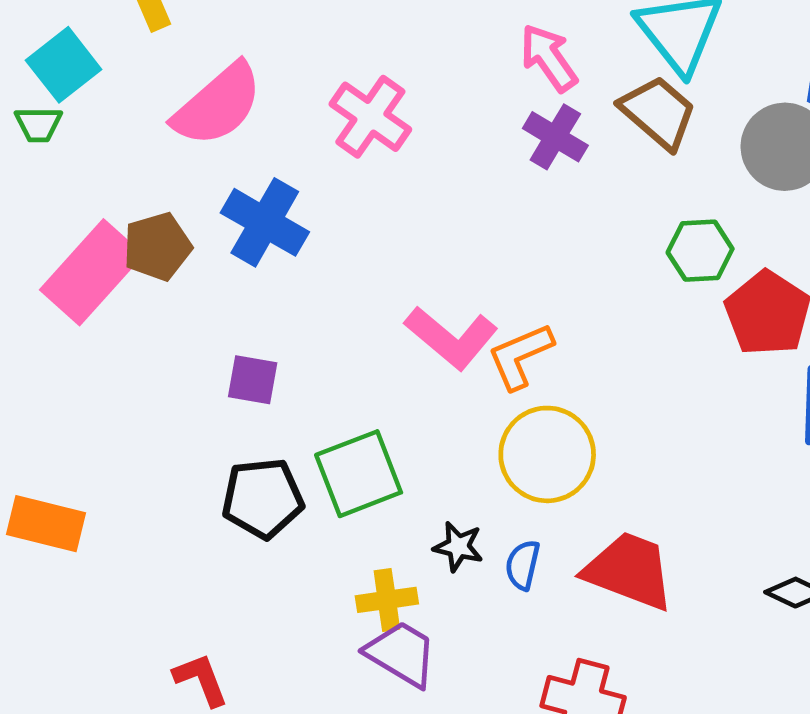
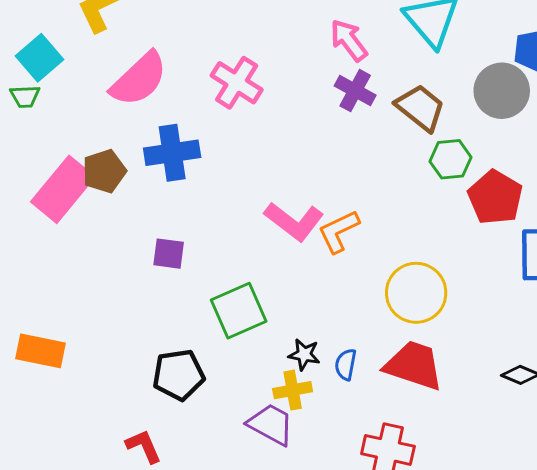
brown trapezoid: (658, 112) -> (420, 108), moved
blue cross: (265, 222) -> (172, 153), turned -36
yellow circle: (547, 454) -> (416, 293), moved
black pentagon: (263, 498) -> (178, 375), moved
yellow cross: (387, 600) -> (293, 390), moved

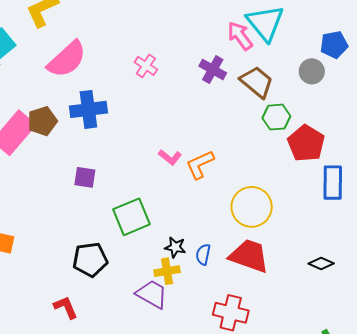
pink arrow: (349, 40) -> (240, 36), moved
pink cross: (237, 83) -> (146, 66), moved, size x0.7
gray circle: (502, 91) -> (312, 71), size x0.7
pink L-shape: (294, 221) -> (170, 157), size x0.6

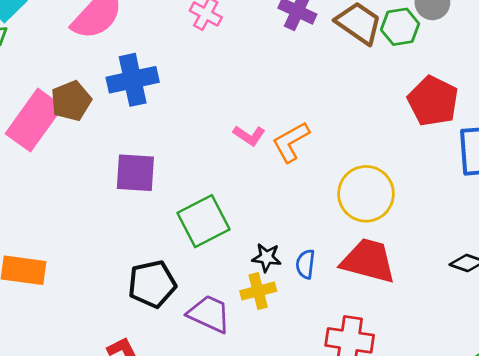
green hexagon: (276, 117) -> (400, 27), moved
purple square: (85, 177) -> (135, 173), size x1.4
purple trapezoid: (152, 294) -> (209, 314), moved

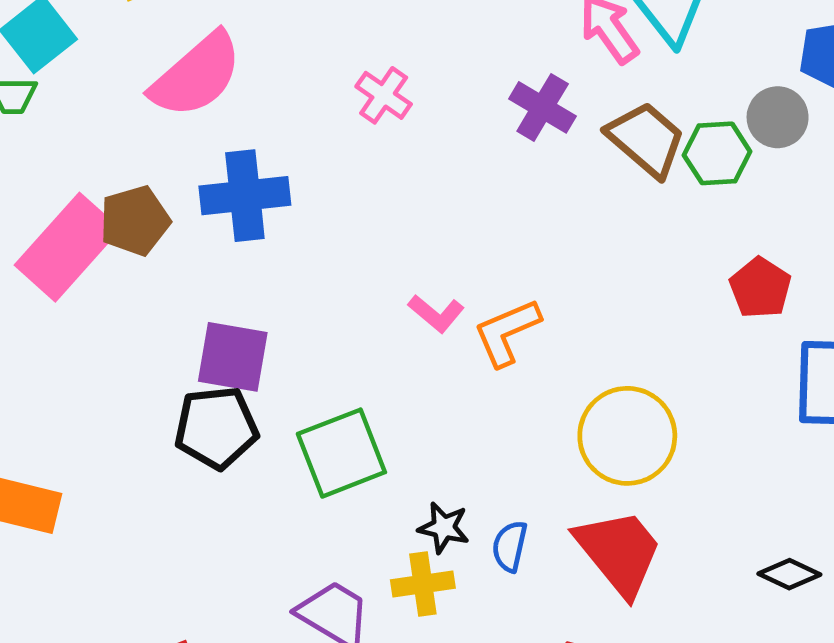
red pentagon: (433, 101) -> (760, 288), size x0.7
red trapezoid: (368, 261) -> (619, 552), turned 30
black pentagon: (152, 284) -> (216, 428), moved

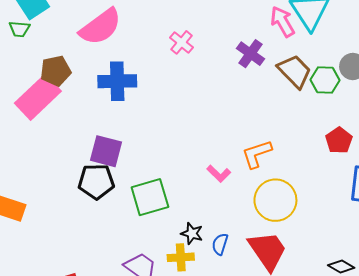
brown pentagon: (135, 221) -> (56, 71), moved
pink L-shape: (436, 313) -> (219, 174), moved
orange L-shape: (507, 332) -> (257, 154), moved

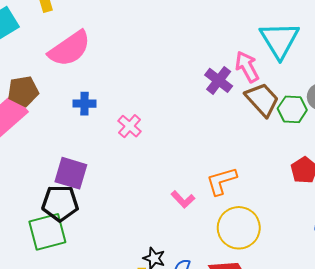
pink arrow: (282, 22) -> (247, 67), moved
pink cross: (181, 42) -> (130, 126), moved
blue cross: (117, 81) -> (84, 104), size x0.6
green square: (150, 197) -> (47, 232), moved

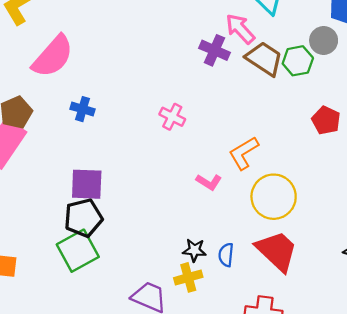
blue cross: (84, 104) -> (83, 109), turned 30
pink cross: (130, 126) -> (172, 117), moved

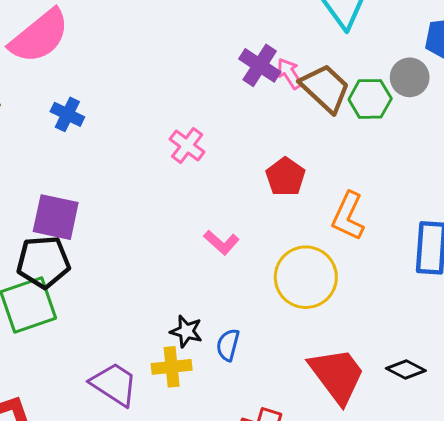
pink arrow: (240, 29) -> (290, 74), moved, size x0.7
red pentagon: (326, 120) -> (285, 177), moved
orange L-shape: (244, 153) -> (348, 216), moved, turned -44
red trapezoid: (277, 251) -> (337, 375), moved

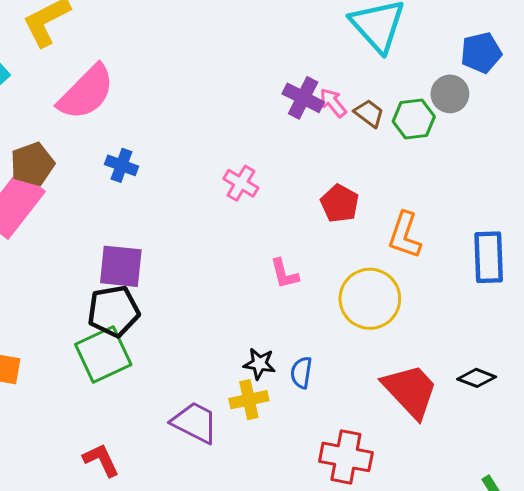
brown trapezoid: (325, 88) -> (369, 113), size x0.6
pink L-shape: (221, 242) -> (284, 274), turned 40

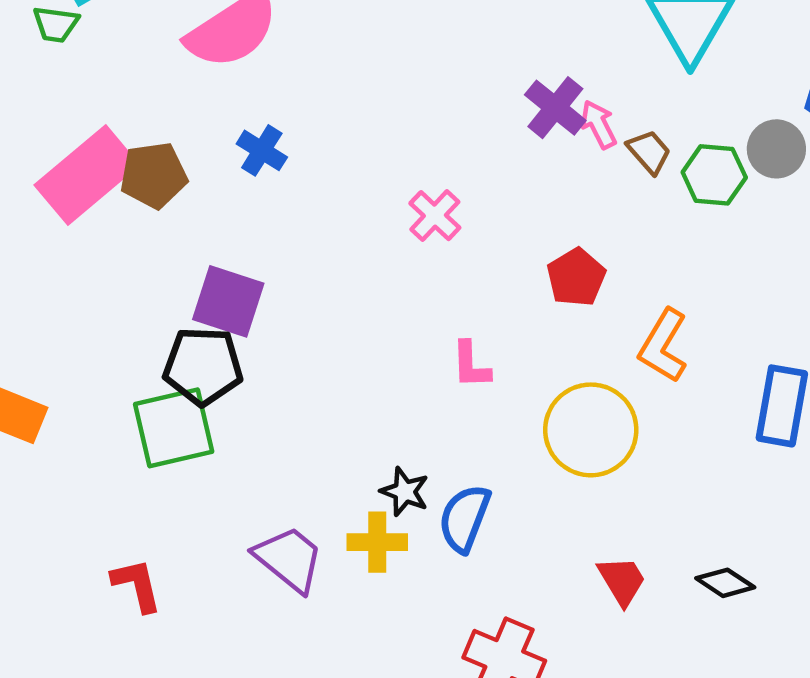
brown pentagon: (32, 164) -> (154, 175), moved
blue semicircle: (301, 373) -> (464, 518), size x1.4
red trapezoid: (410, 391) -> (622, 581), size x0.6

